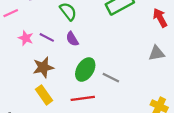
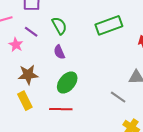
purple line: (47, 37) -> (31, 32), moved
gray line: (111, 78) -> (118, 97), moved

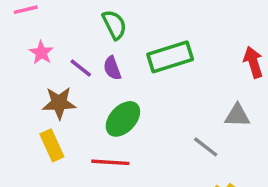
green rectangle: (109, 25) -> (170, 57), moved
purple line: (31, 32) -> (81, 68), moved

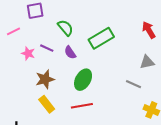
purple line: (81, 68) -> (47, 48), moved

